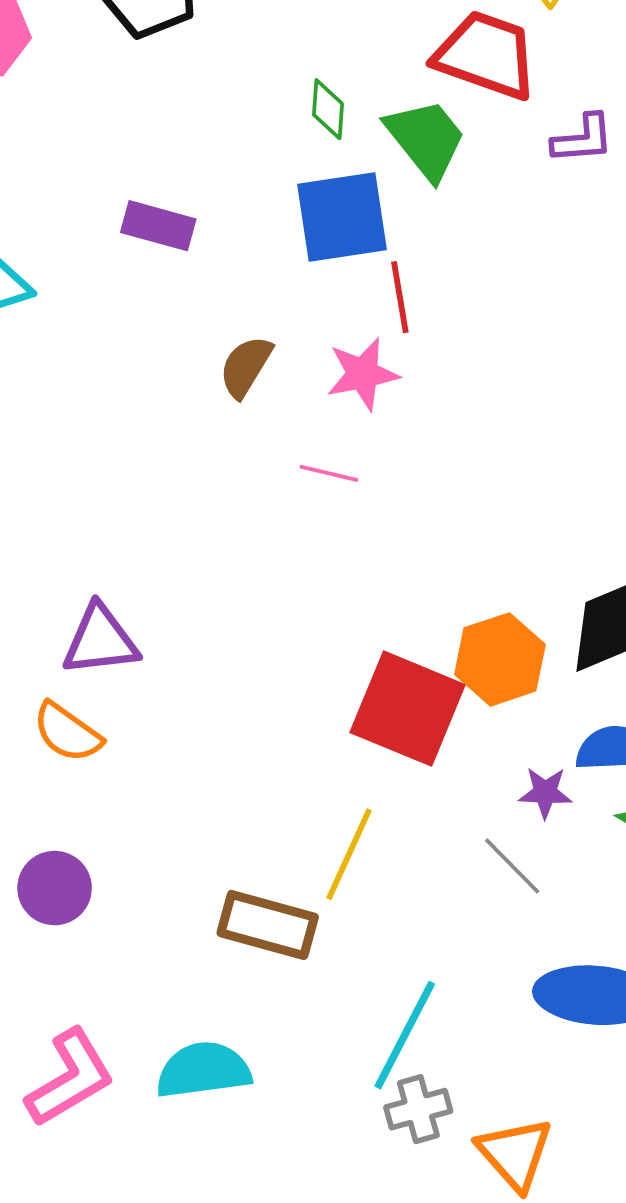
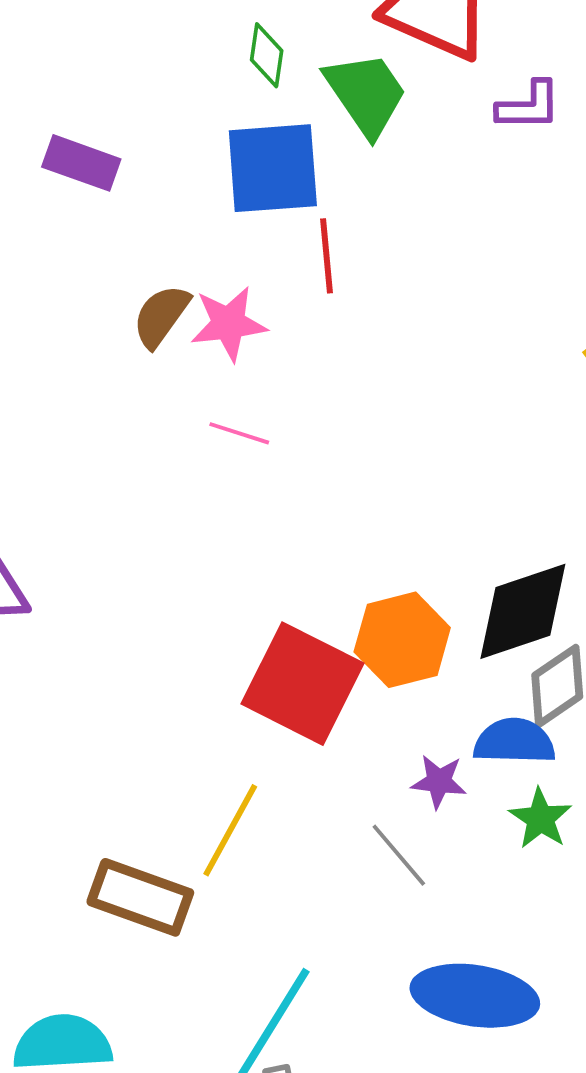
pink star: (363, 374) -> (229, 324), moved

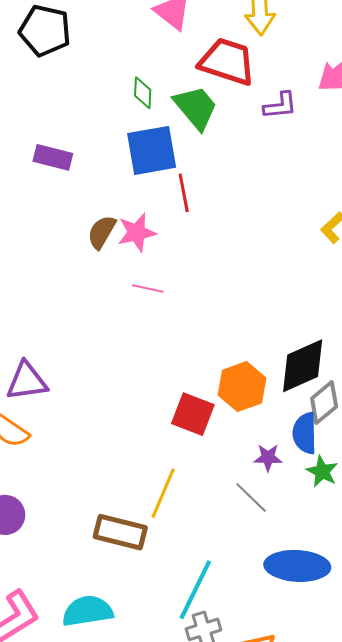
red square: (302, 684) -> (193, 414), size x0.7
blue semicircle: (514, 741) -> (305, 433), turned -87

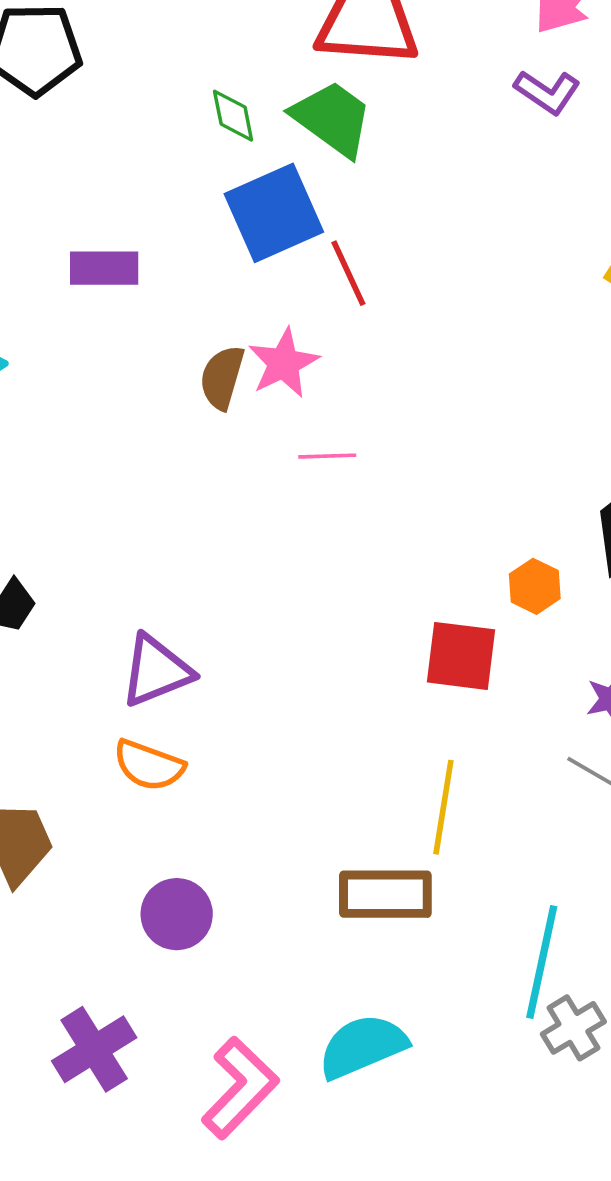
purple L-shape: (280, 106) -> (547, 92), moved, turned 54
orange hexagon: (242, 387) -> (535, 586), size x0.6

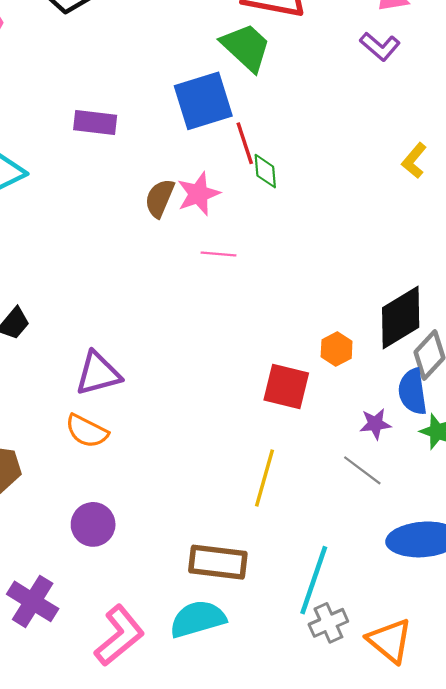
green diamond: (233, 116) -> (265, 171), moved
brown rectangle: (385, 894) -> (218, 562), moved
purple cross: (94, 1049) -> (33, 601), turned -33

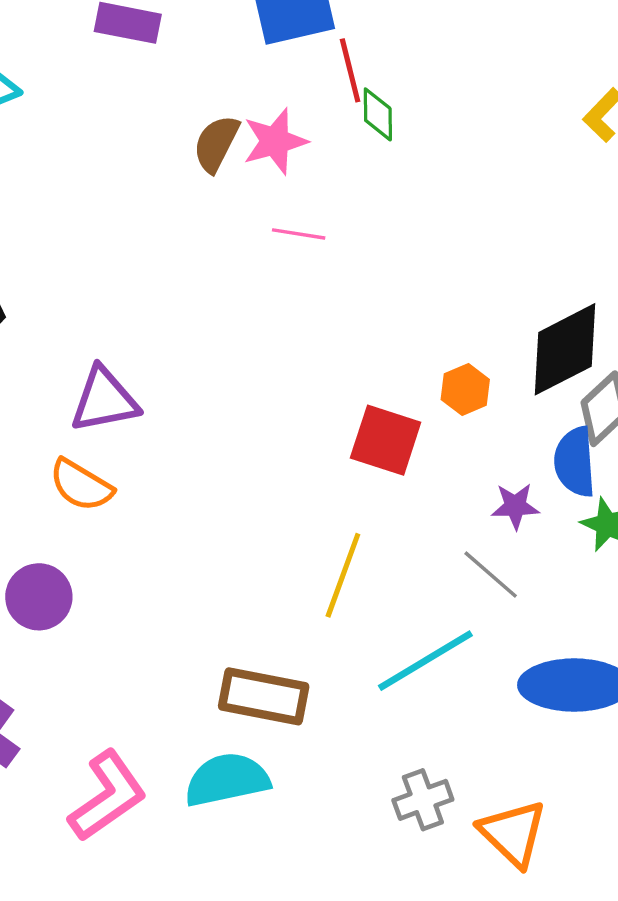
purple circle: (93, 524) -> (39, 597), moved
cyan line: (314, 580) -> (425, 661), moved, turned 36

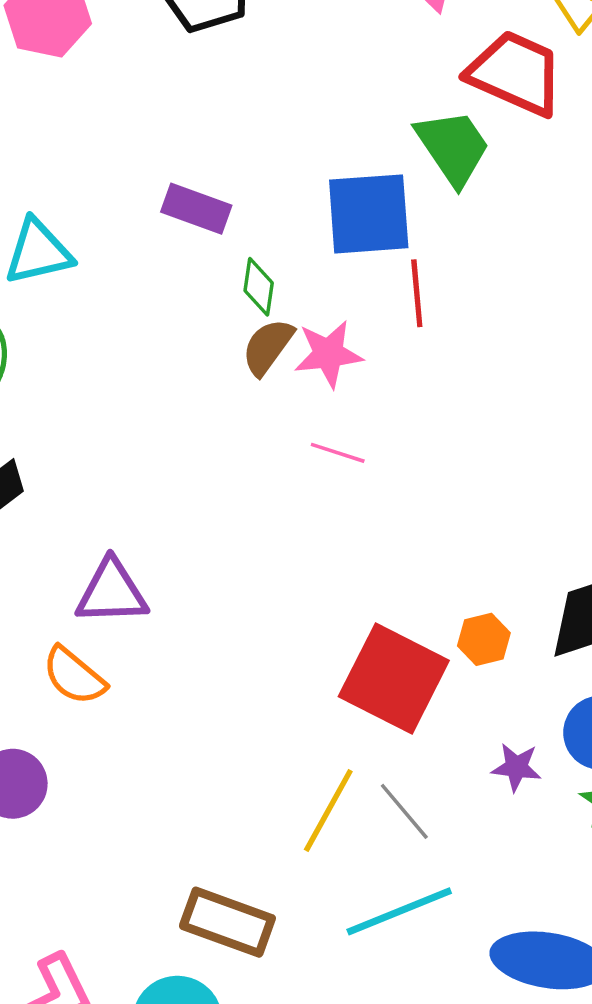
green diamond: (378, 114) -> (259, 287), moved
red square: (386, 440) -> (394, 679), size x1.4
gray line: (491, 575) -> (404, 811), moved

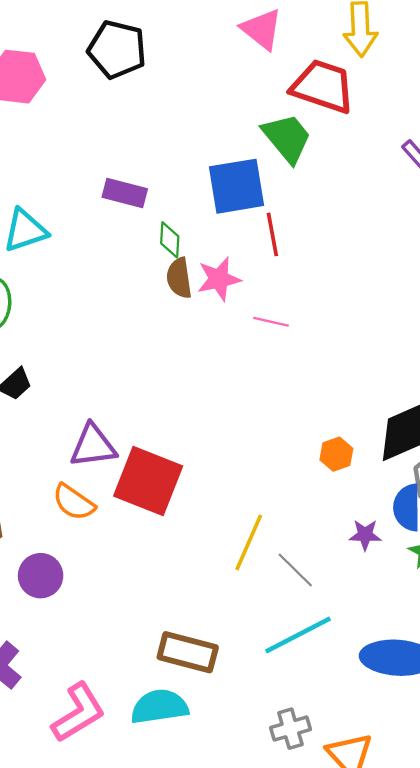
brown semicircle: (268, 347) -> (179, 278), turned -39
pink line: (338, 453) -> (271, 322), moved
red square: (394, 679) -> (148, 481), moved
yellow line: (328, 811) -> (249, 542), moved

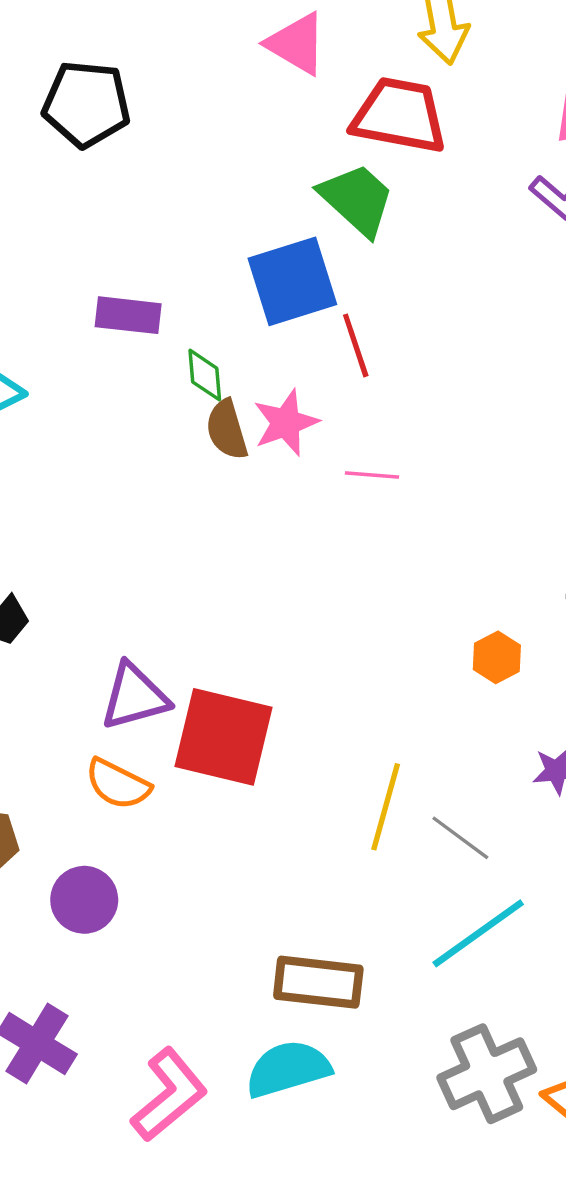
gray cross: (290, 729) -> (487, 1074), size x1.6

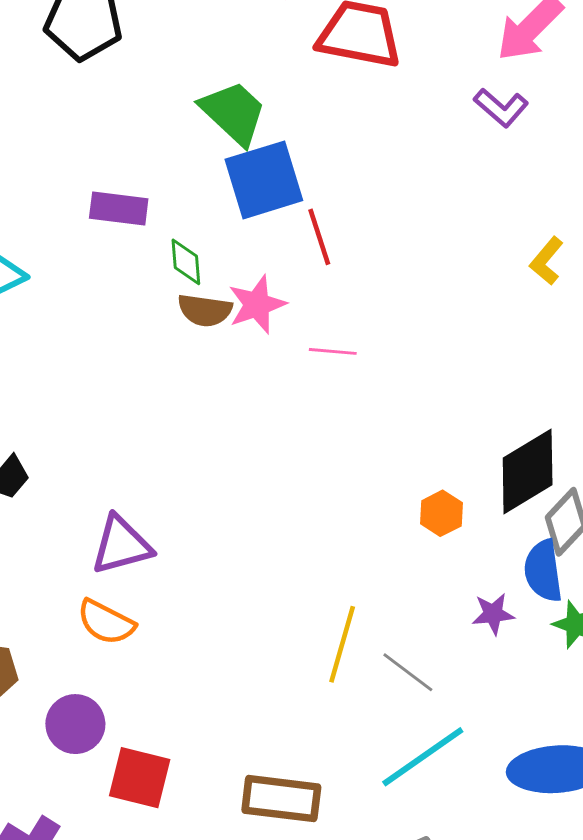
green trapezoid: (357, 199) -> (233, 113), moved
brown semicircle: (227, 430) -> (205, 310), turned -66
red square: (224, 737) -> (140, 778), moved, size x0.7

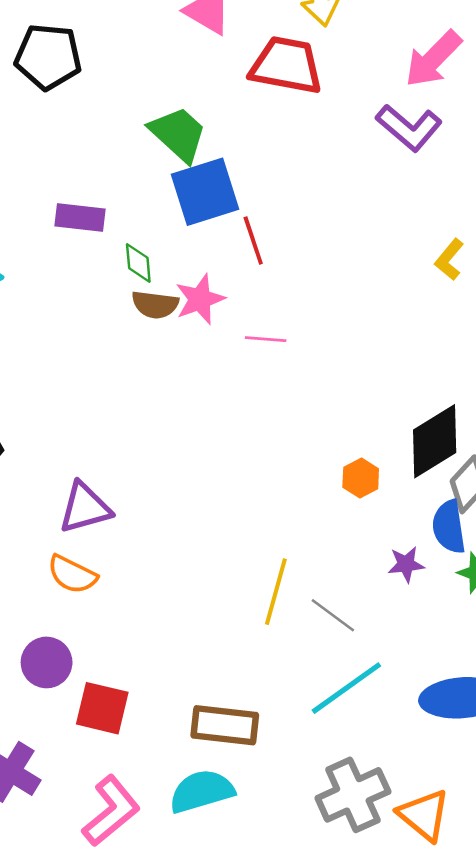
purple L-shape: (501, 108) -> (409, 128), size x1.4

